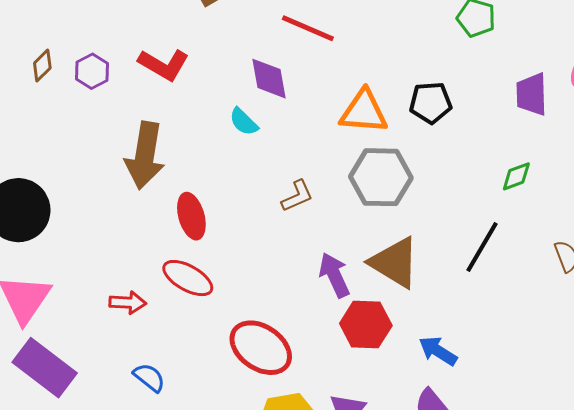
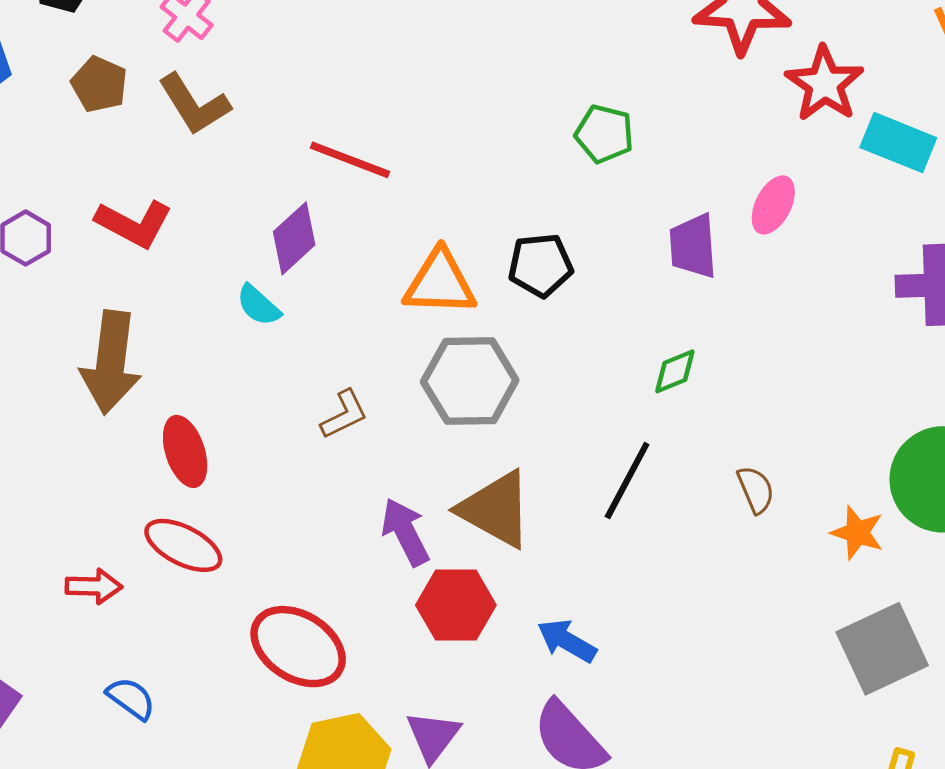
purple diamond: (269, 79) -> (294, 238), turned 60

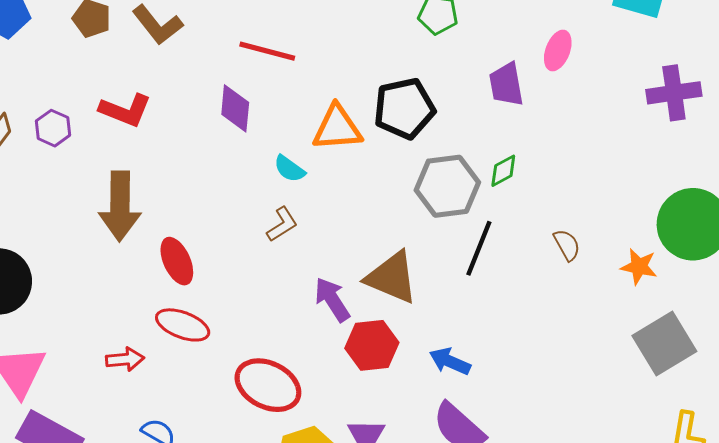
purple diamond: (294, 238) -> (235, 108), turned -36
black pentagon: (541, 265) -> (404, 108), size x1.4
cyan semicircle: (258, 305) -> (289, 169), moved
gray hexagon: (470, 381) -> (447, 186), moved

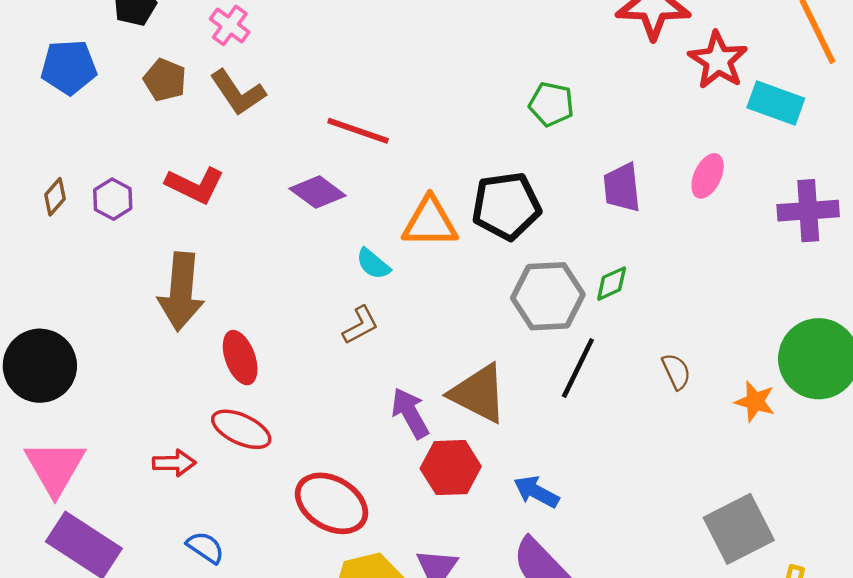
pink ellipse: (558, 50) -> (708, 176), moved
purple diamond: (235, 108) -> (318, 192), turned -63
gray square: (664, 344) -> (739, 529), moved

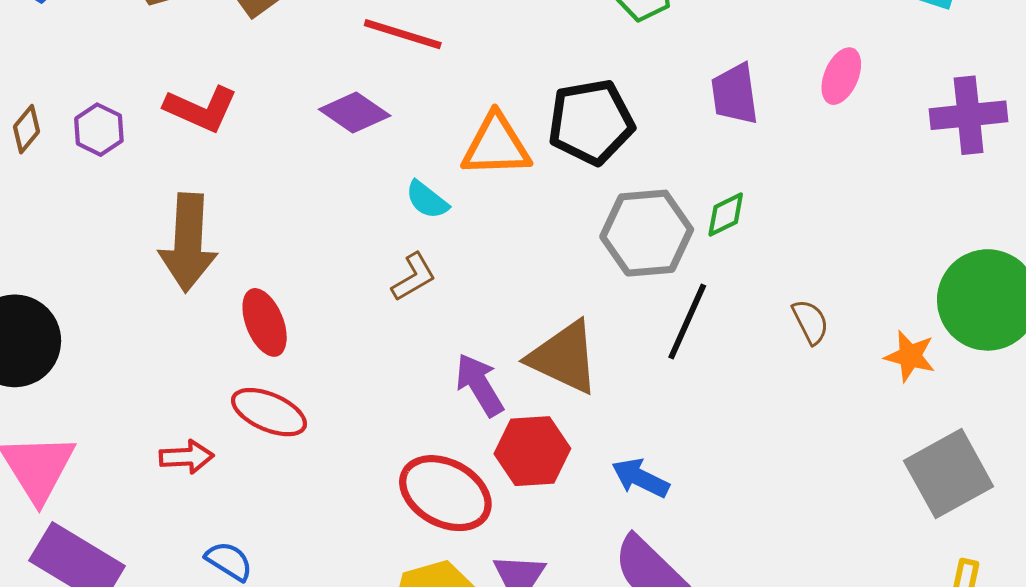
red ellipse: (331, 503) -> (445, 493), moved
gray square: (739, 529) -> (949, 474), moved

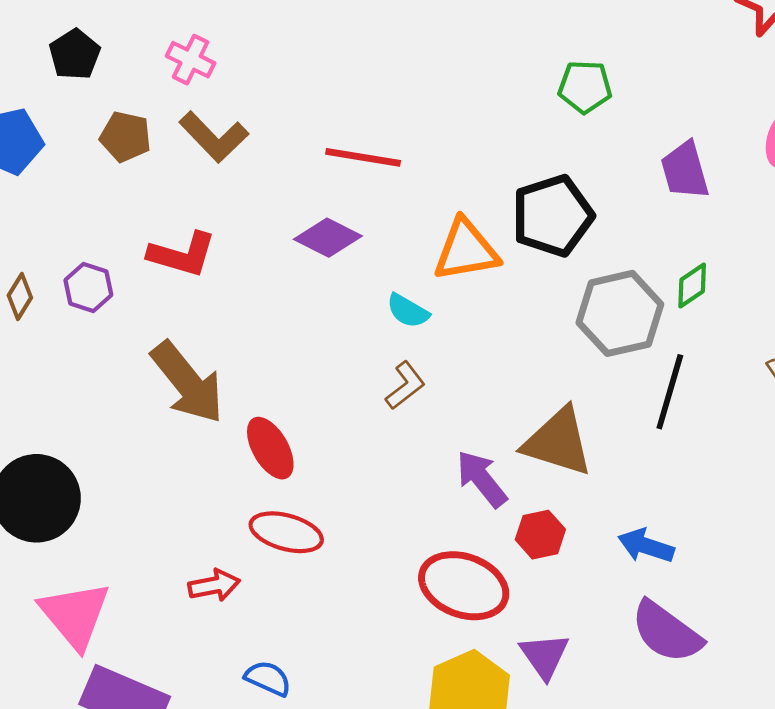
brown arrow: (188, 242) -> (187, 383), turned -34
red hexagon: (532, 451) -> (540, 535), size x0.7

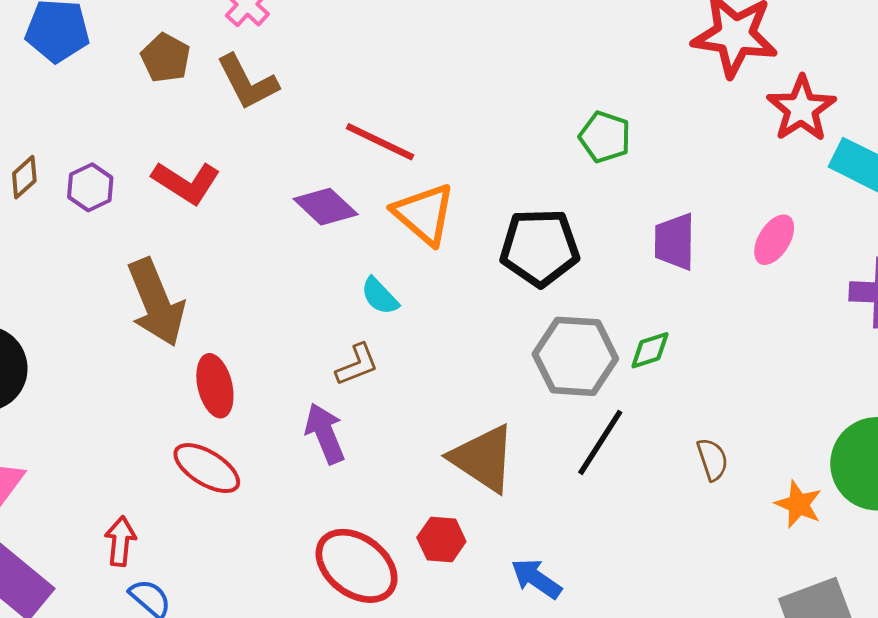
orange triangle: (466, 250) -> (424, 214), moved, turned 34
purple arrow: (482, 479) -> (325, 433), moved
red arrow: (214, 585) -> (120, 541), moved, turned -90

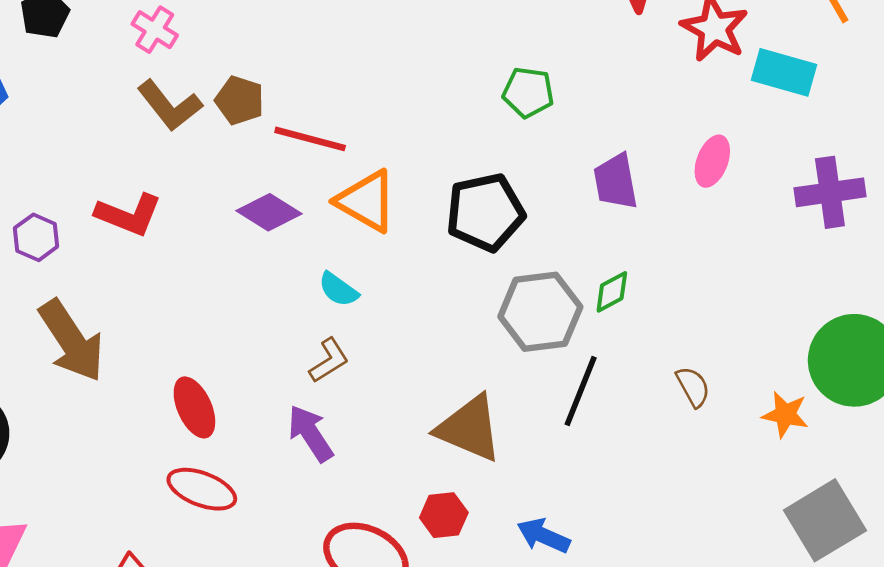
brown pentagon: (166, 58) -> (240, 100), moved
brown arrow: (156, 302) -> (71, 341), moved

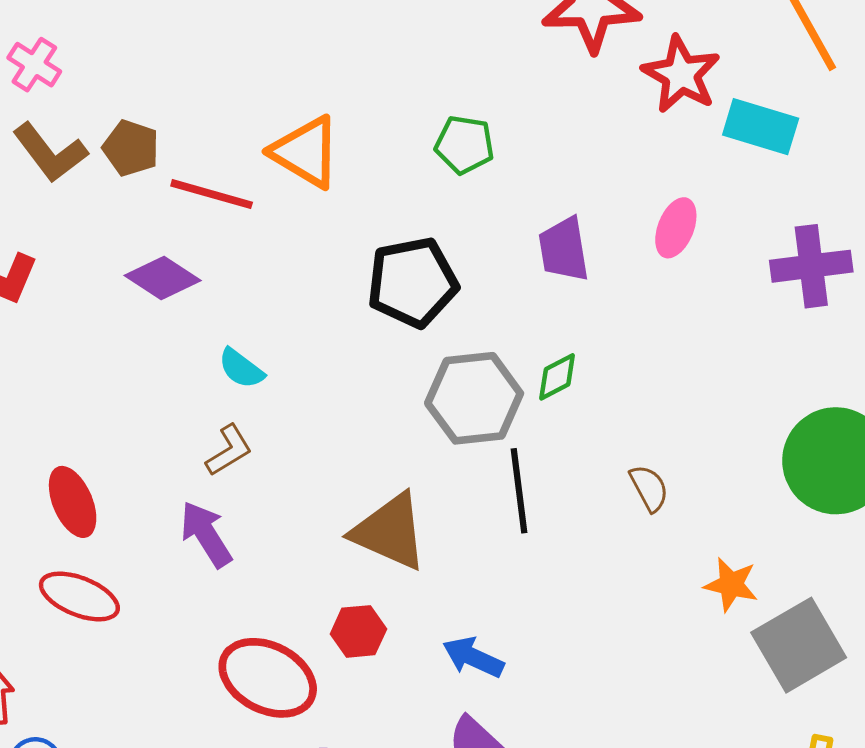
orange triangle: (366, 201) -> (306, 152), moved
black line: (581, 391) -> (519, 491), turned -30
orange star: (785, 414) -> (731, 585), moved

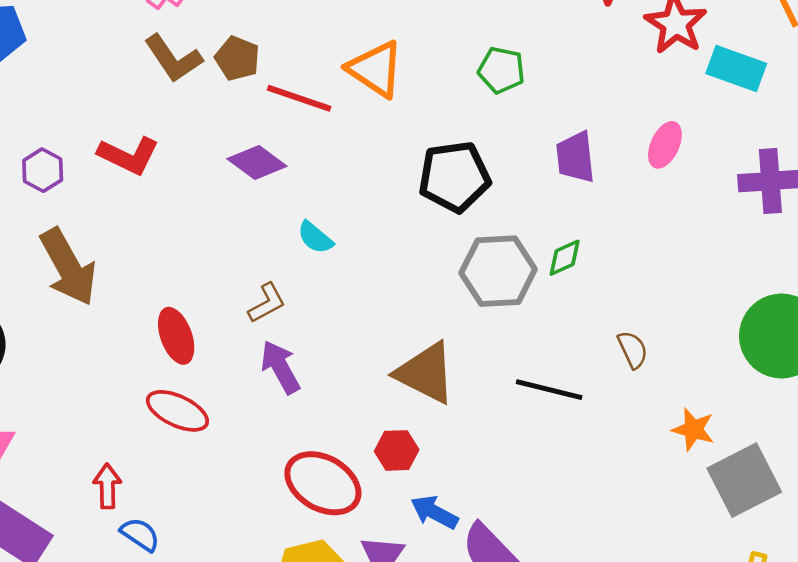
brown L-shape: (229, 450) -> (267, 303), moved
black line: (519, 491) -> (549, 390), moved, turned -72
blue arrow: (473, 657) -> (434, 512), moved

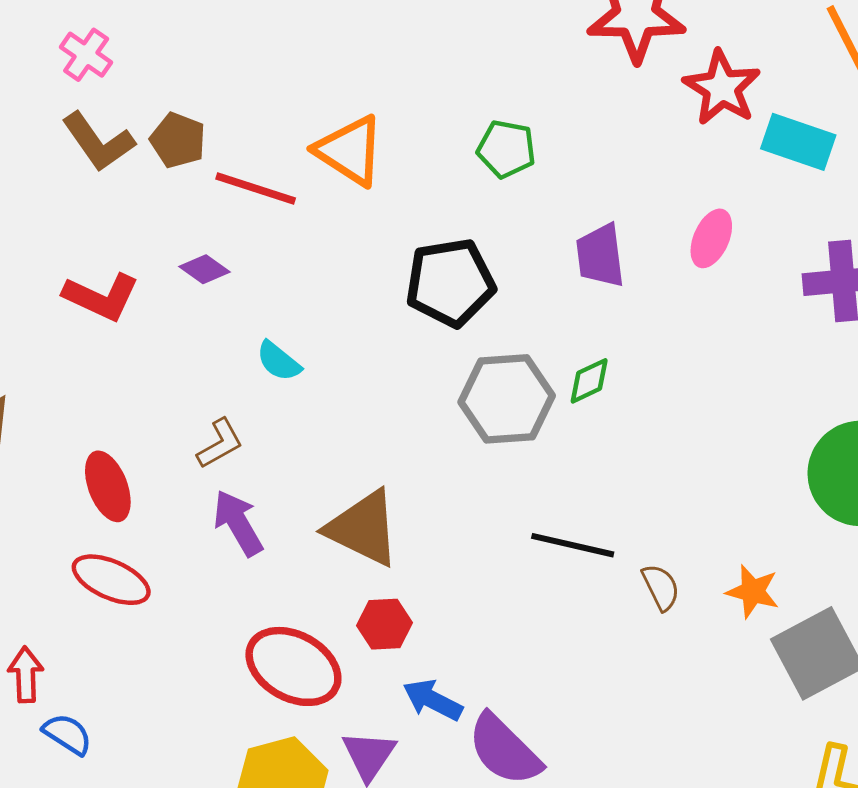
red L-shape: (129, 155) -> (101, 297), moved
purple diamond: (257, 163) -> (205, 269), size x0.7
brown semicircle: (633, 350) -> (661, 587), moved
brown triangle: (426, 373) -> (363, 528), moved

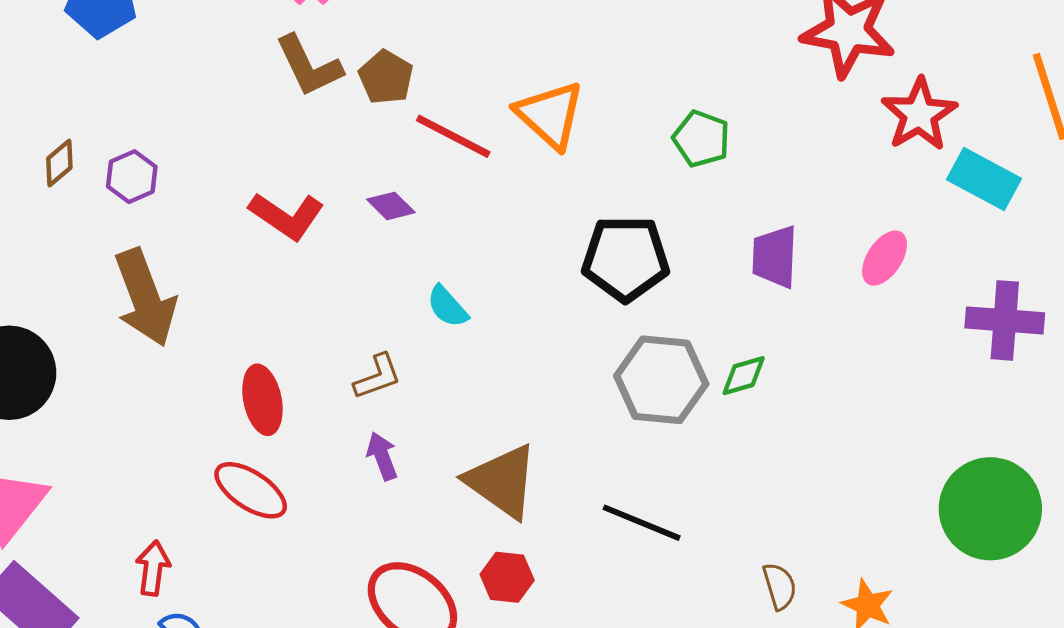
purple arrow: (238, 523) -> (382, 456), size x0.7
black line: (573, 545) -> (642, 523), moved

